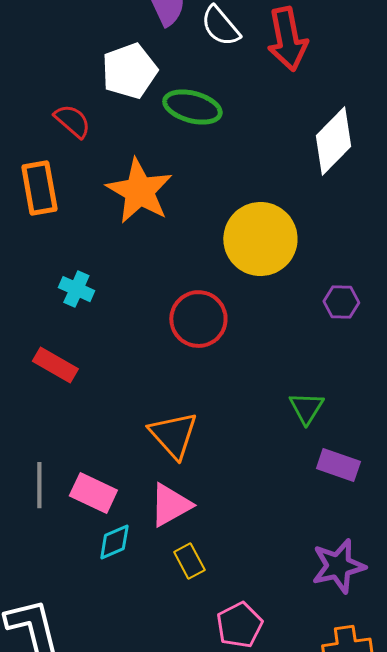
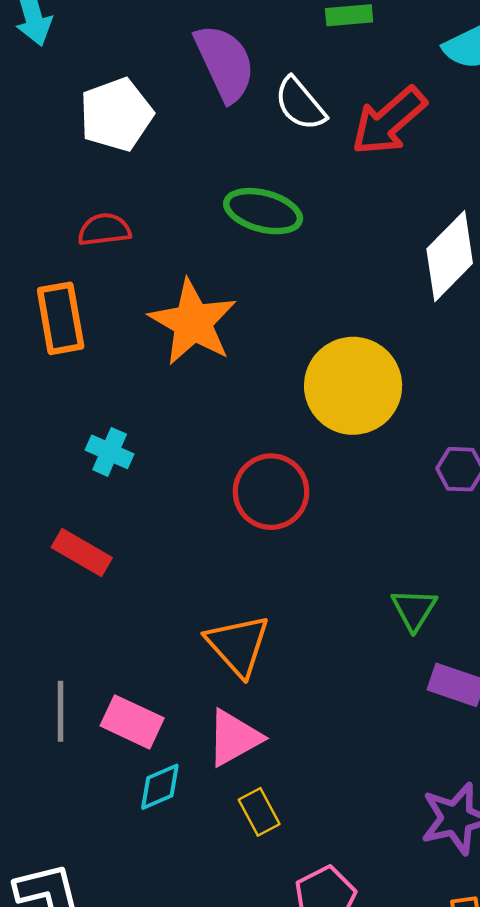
red arrow: (287, 39) -> (389, 121), turned 60
white pentagon: (129, 71) -> (116, 114), moved
red semicircle: (72, 121) -> (104, 230), turned -48

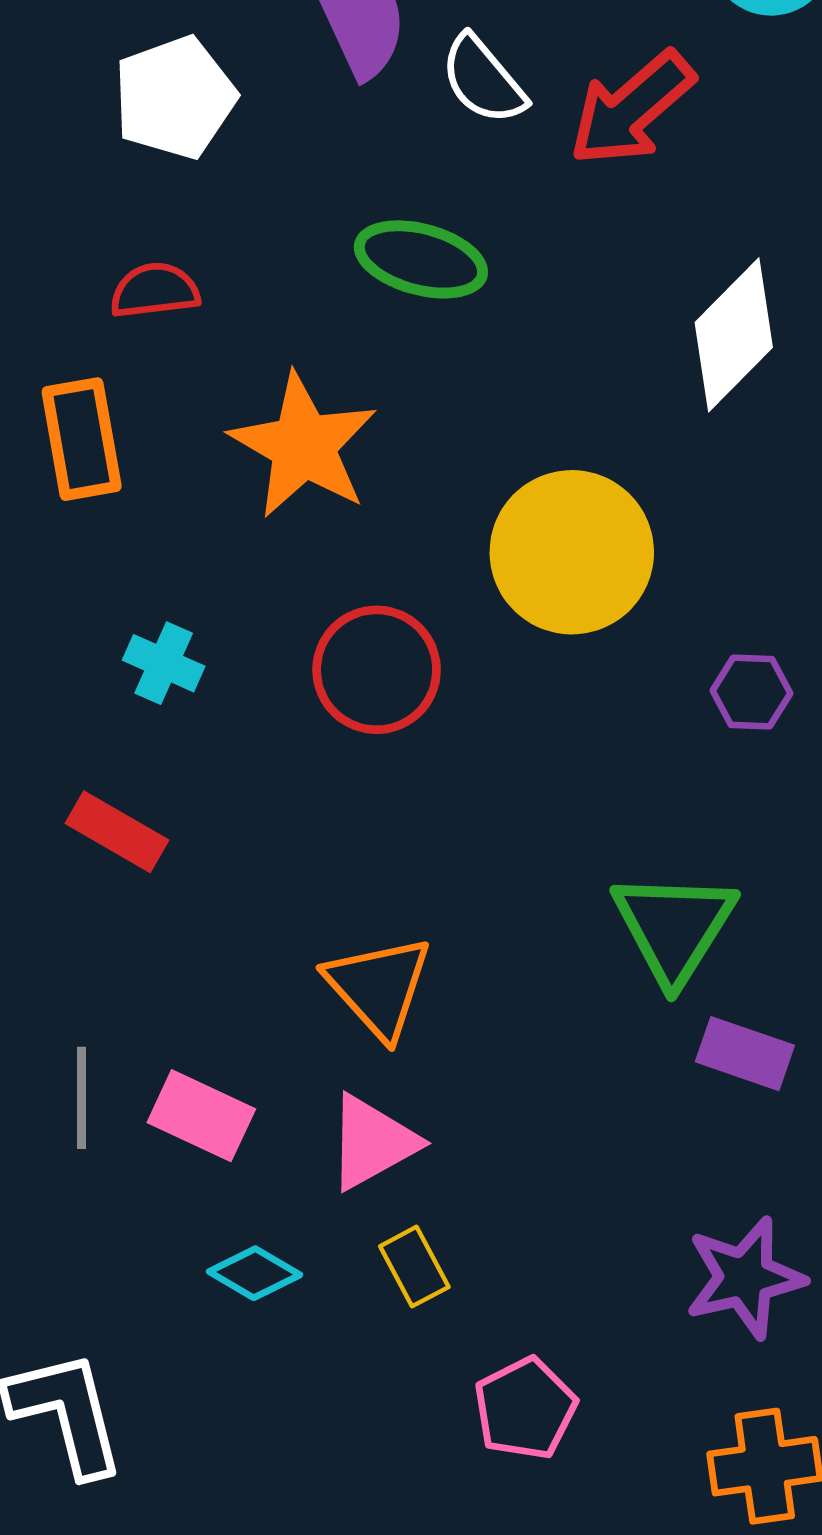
red circle: (271, 492) -> (377, 670), moved
green triangle: (414, 609) -> (674, 927), size x1.6
cyan diamond: (160, 787) -> (255, 1273), moved, turned 54

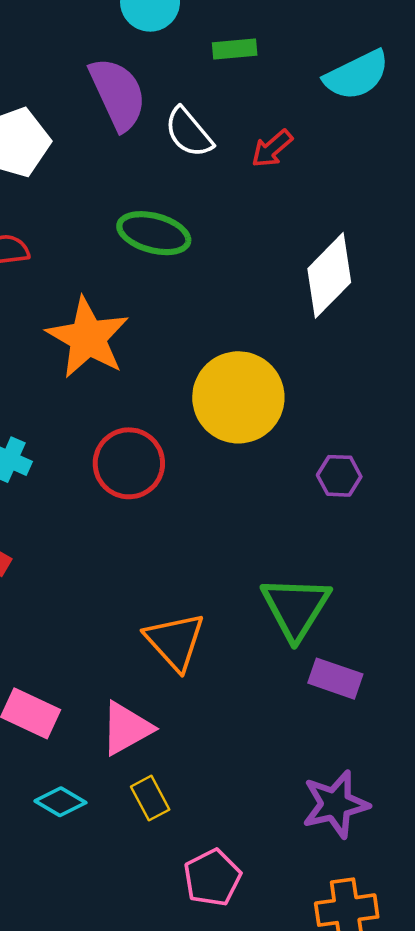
red arrow: (632, 109) -> (272, 149), size x0.6
orange triangle: (379, 987) -> (175, 641), moved

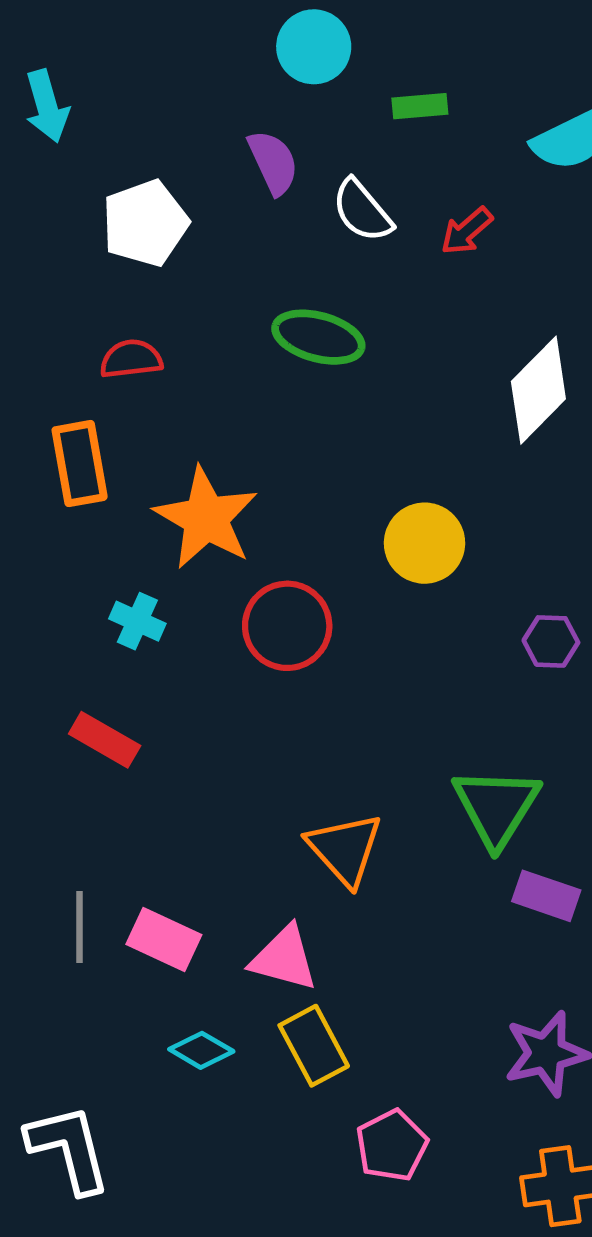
purple semicircle: (118, 94) -> (273, 162), size x0.7
orange star: (88, 338) -> (206, 518), moved
yellow circle: (238, 397) -> (425, 543), size x0.7
pink triangle: (126, 728) -> (284, 958), turned 44
yellow rectangle: (150, 798) -> (314, 1046), size x1.4

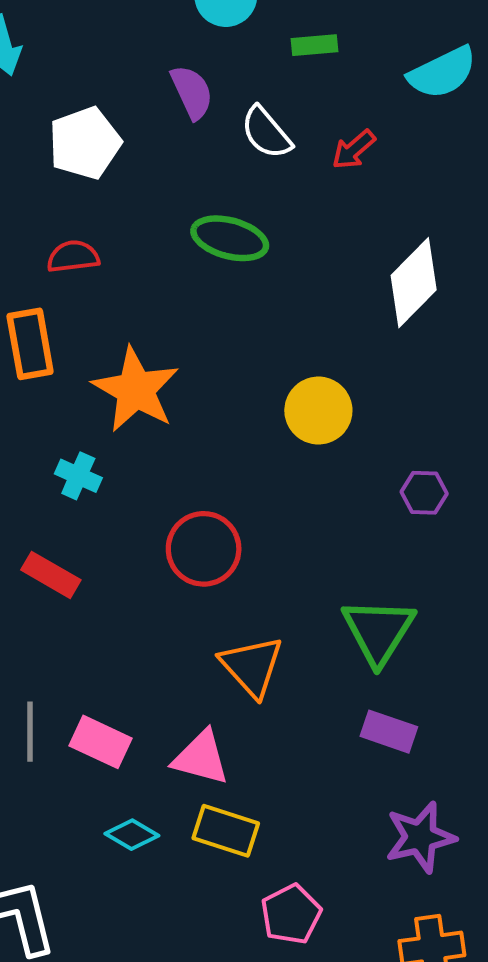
red circle: (287, 626) -> (204, 549), moved
purple rectangle: (546, 896) -> (389, 732), moved
yellow rectangle: (314, 1046) -> (226, 831), turned -44

